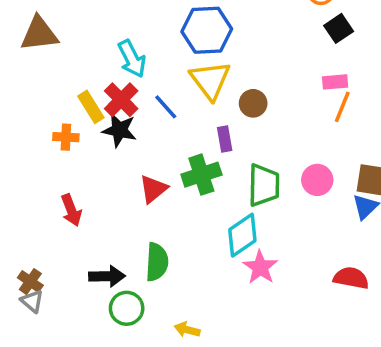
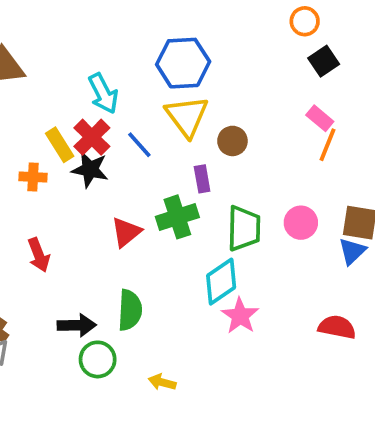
pink rectangle: (335, 82) -> (320, 118), turned 45

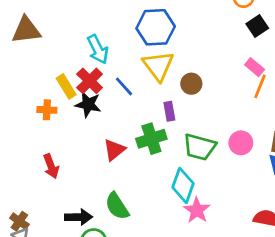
green trapezoid: (244, 228) -> (200, 147), turned 104
cyan diamond: (221, 282) -> (183, 185), turned -36
green semicircle: (130, 310) -> (117, 206), turned 144

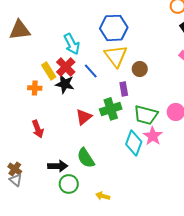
pink star: (197, 210) -> (153, 136), moved

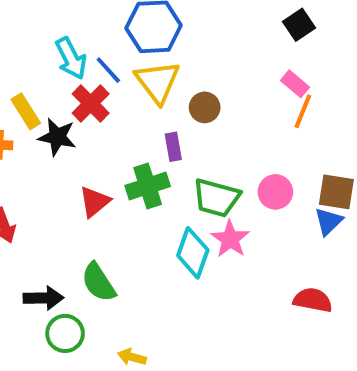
red cross: (66, 67) -> (91, 103), moved
blue line: (91, 71) -> (108, 70), moved

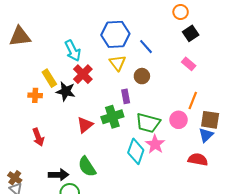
blue line: (108, 70) -> (146, 47), moved
yellow triangle: (157, 82) -> (117, 63), size x0.7
orange line: (303, 111) -> (193, 100), moved
red semicircle: (313, 300) -> (198, 159), moved

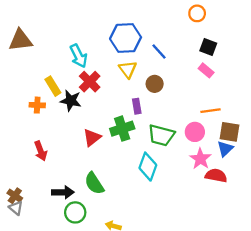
black square: (191, 33) -> (208, 47), moved, turned -35
orange line: (193, 100) -> (210, 111), turned 60
pink star: (155, 144) -> (200, 159), moved

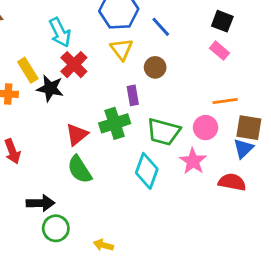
pink star: (200, 159) -> (193, 161), moved
green semicircle: (94, 183) -> (80, 170), moved

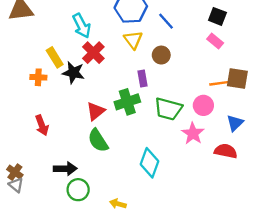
brown square: (249, 128) -> (237, 78), moved
cyan diamond: (147, 171) -> (150, 163), moved

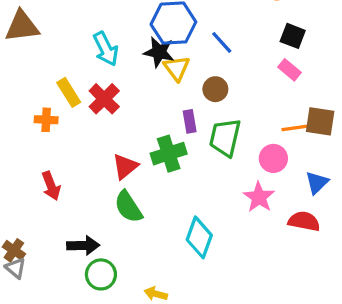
red cross: (93, 53) -> (104, 99), moved
black star: (73, 73) -> (159, 52), moved
green trapezoid: (168, 109) -> (225, 137), moved, turned 88

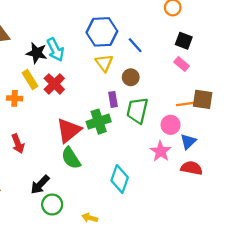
black star: (159, 52) -> (37, 53), moved
red triangle: (125, 167) -> (69, 130), size x1.4
blue triangle: (317, 183) -> (188, 141), moved
black arrow: (83, 245) -> (40, 185), turned 135

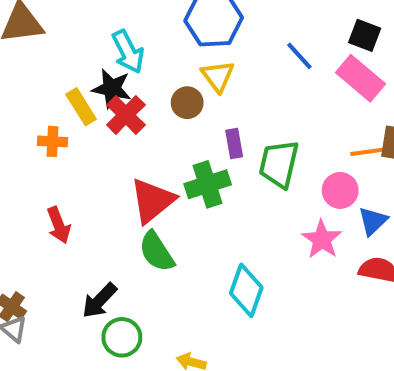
blue line: (135, 45) -> (299, 56), moved
black star: (37, 53) -> (112, 88), moved
pink rectangle: (182, 64) -> (361, 78), size x1.6
brown circle: (131, 77) -> (187, 103), moved

